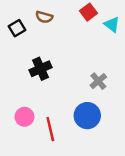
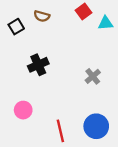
cyan triangle: (112, 24) -> (106, 23), turned -42
blue circle: (87, 116) -> (96, 126), moved
red line: (50, 129) -> (60, 131), moved

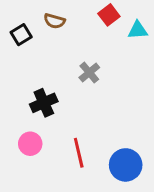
black cross: (38, 65) -> (44, 103), moved
gray cross: (93, 76) -> (89, 73), moved
red line: (60, 131) -> (79, 153), moved

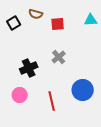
red square: (109, 15) -> (58, 24), moved, turned 32
gray cross: (89, 73) -> (59, 57), moved
blue circle: (126, 165) -> (83, 90), moved

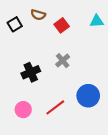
red square: (58, 24) -> (62, 25), turned -32
pink circle: (20, 95) -> (23, 110), moved
red line: (52, 101) -> (55, 107), turned 66

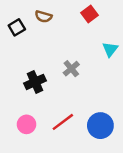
cyan triangle: (97, 21) -> (110, 49), moved, turned -48
red square: (62, 25) -> (90, 14), moved
blue circle: (88, 96) -> (100, 126), moved

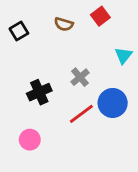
brown semicircle: (43, 17) -> (64, 24), moved
red line: (63, 122) -> (81, 114), moved
blue circle: (100, 126) -> (113, 103), moved

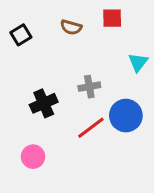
red square: (100, 16) -> (112, 18), turned 36
gray cross: (80, 77) -> (89, 87), turned 30

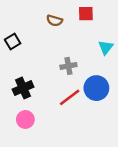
black square: (21, 35) -> (13, 41), moved
black cross: (44, 103) -> (23, 88), moved

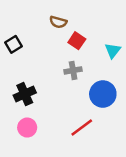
red square: (86, 14) -> (77, 41), moved, turned 35
red line: (70, 97) -> (82, 128), moved

